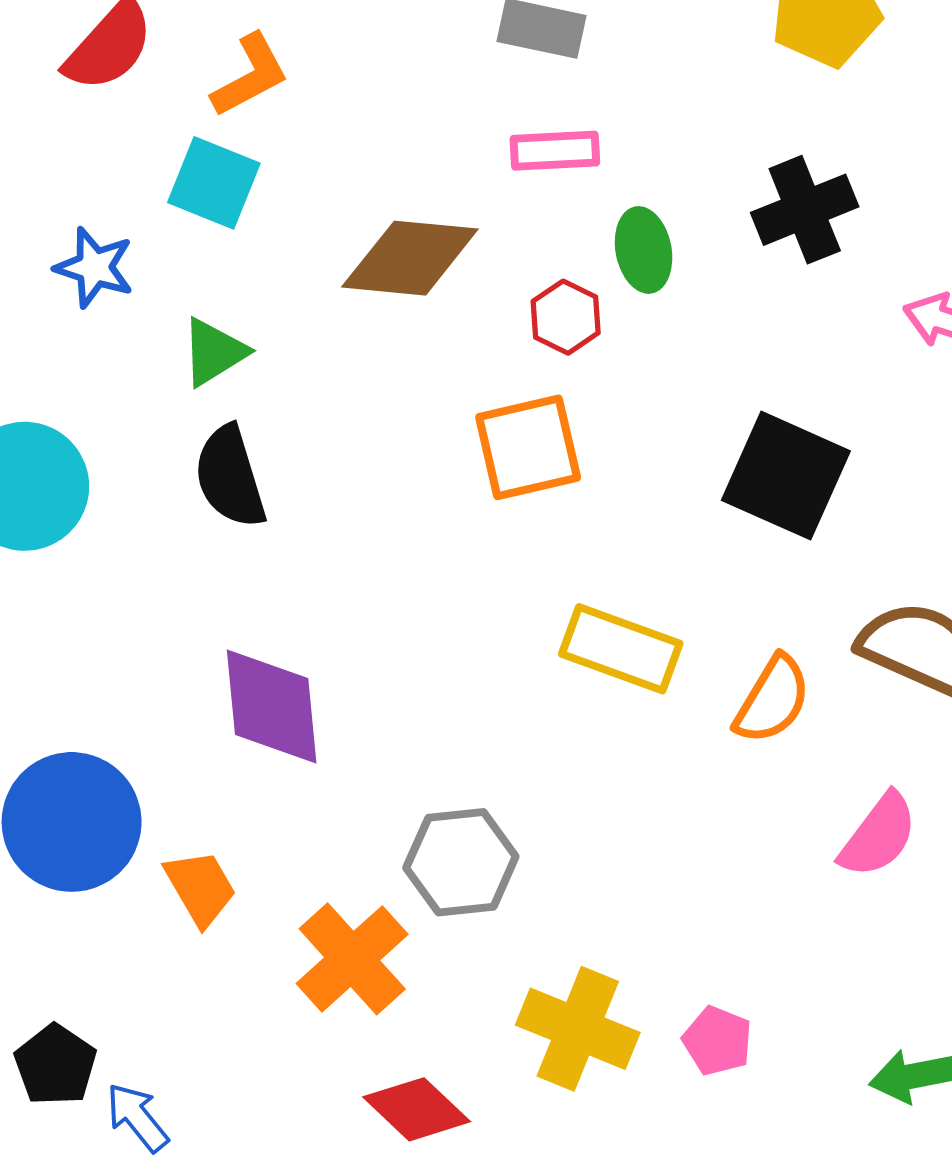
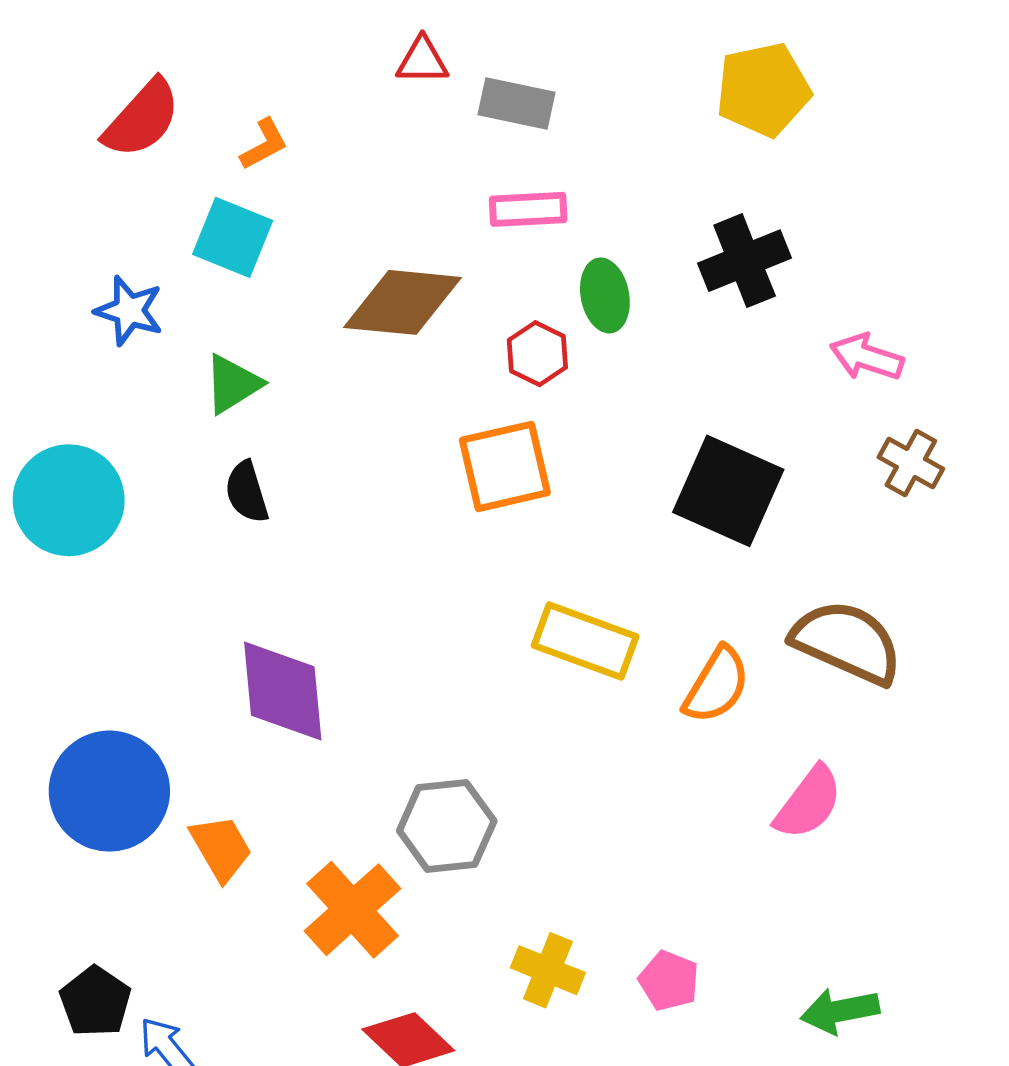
orange L-shape: (250, 75) -> (264, 144), size x0.7
black semicircle: (230, 477) -> (247, 492), size x0.7
yellow cross: (578, 1029) -> (548, 970), size x0.7

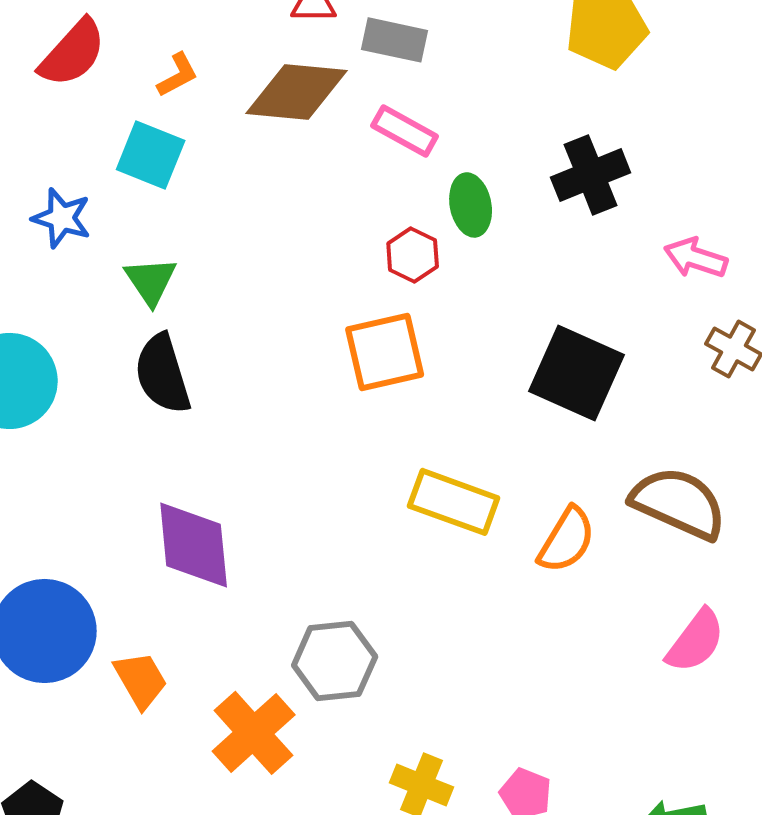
pink rectangle: (528, 209) -> (405, 131), turned 32
brown diamond: (403, 302) -> (297, 92), moved
green triangle: (233, 384) -> (151, 281), turned -32
black semicircle: (247, 492) -> (163, 374), size x1.5
pink semicircle: (808, 803) -> (696, 641), moved

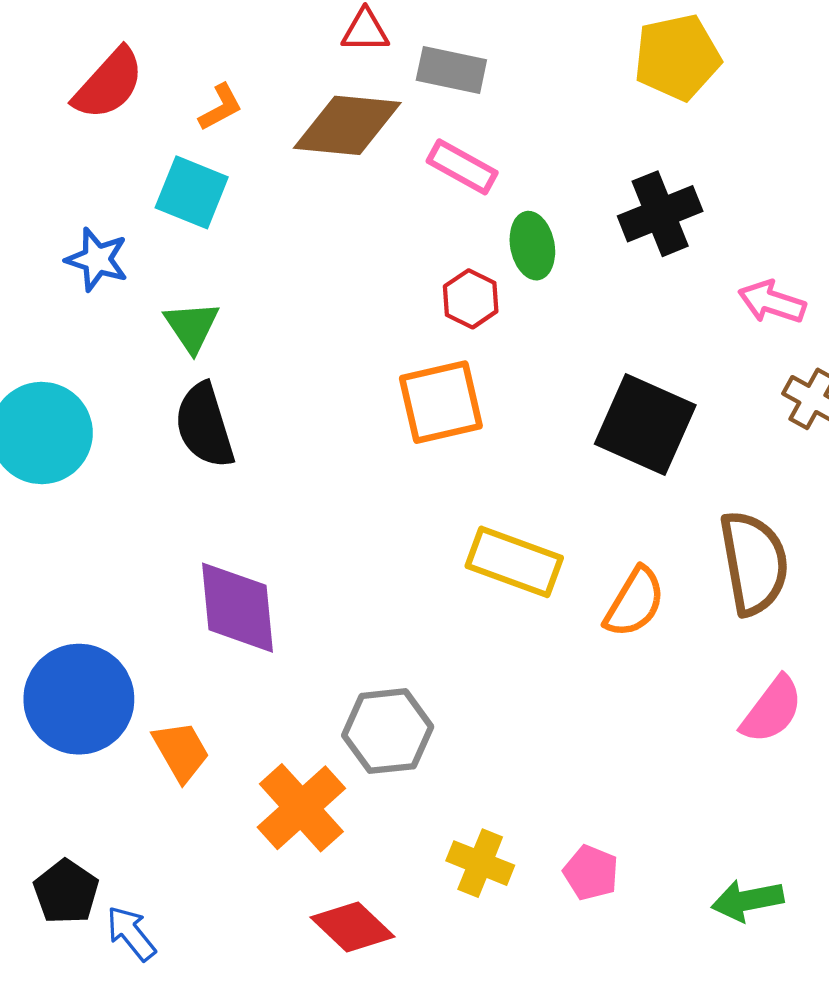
brown semicircle: (679, 503) -> (754, 563), turned 56

